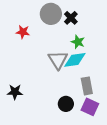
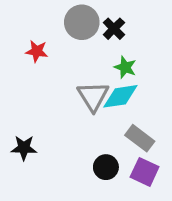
gray rectangle: (87, 86) -> (140, 138), turned -42

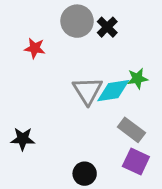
green star: (125, 67) -> (137, 78), moved, turned -30
black circle: (106, 167) -> (85, 174), moved

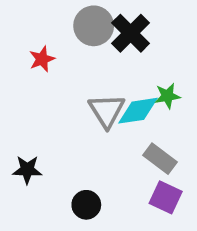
black cross: (107, 27) -> (131, 33), size x1.5
red star: (35, 48) -> (42, 59), turned -30
black circle: (85, 174) -> (86, 205), moved

